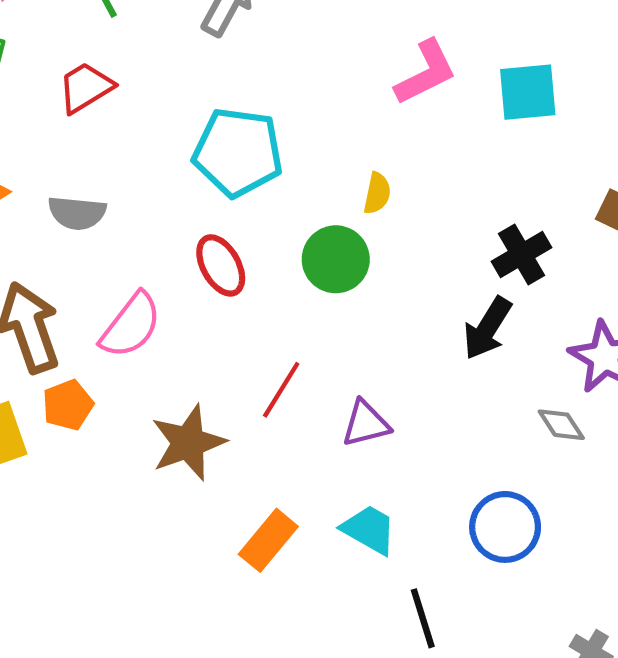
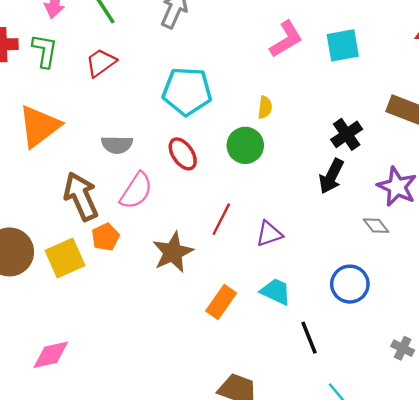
gray semicircle: (77, 213) -> (117, 145), moved

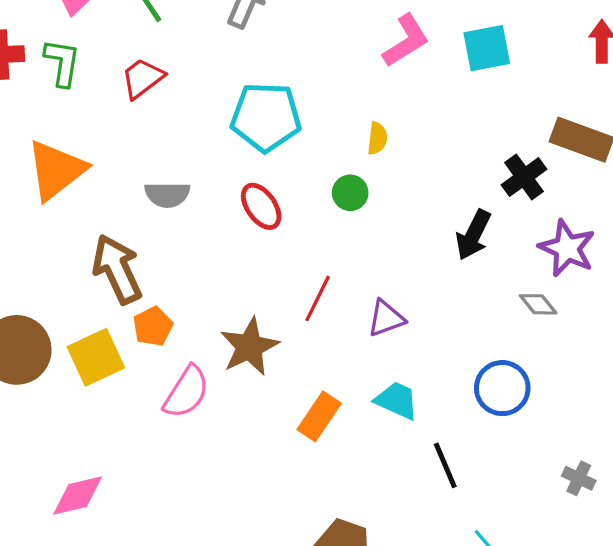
black cross: (347, 134) -> (524, 177), moved
green circle: (245, 145) -> (350, 193), size x0.7
pink semicircle: (136, 191) -> (186, 392), moved

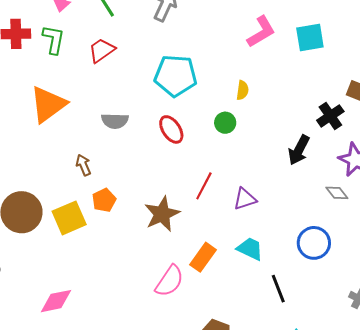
brown arrow: (117, 269) -> (83, 165), size x0.5
pink semicircle: (186, 392) -> (169, 281), moved

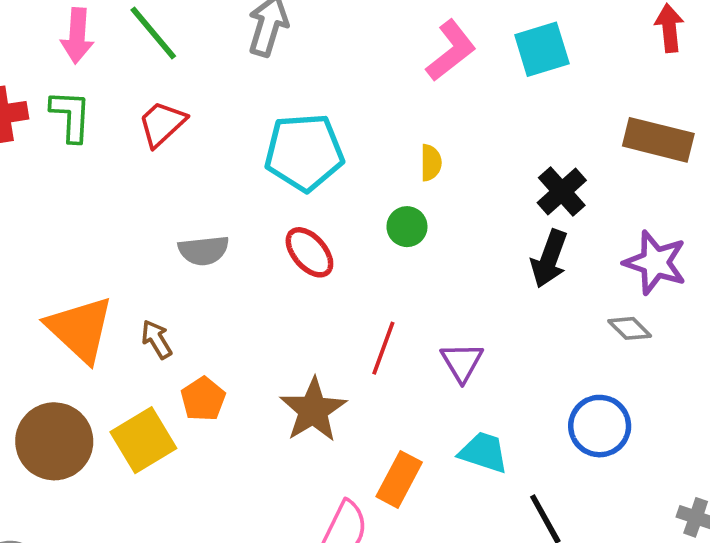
orange triangle: (48, 104) -> (80, 329), moved, turned -33
black cross: (330, 116) -> (562, 192), moved
purple triangle: (245, 199) -> (462, 362), turned -35

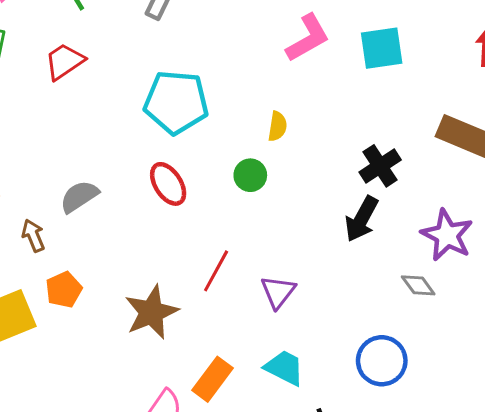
gray semicircle: (204, 250) -> (79, 197), moved, turned 144

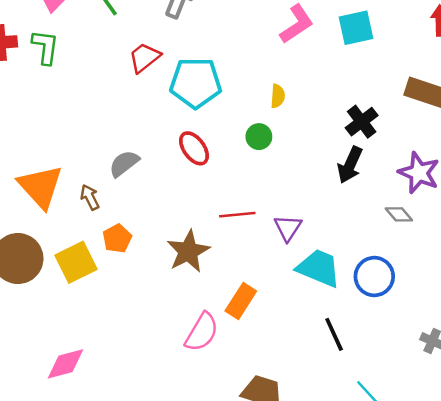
red trapezoid: (64, 61) -> (144, 57), moved
red line: (216, 271) -> (237, 215), turned 60
cyan trapezoid: (284, 368) -> (319, 268), moved, size x1.4

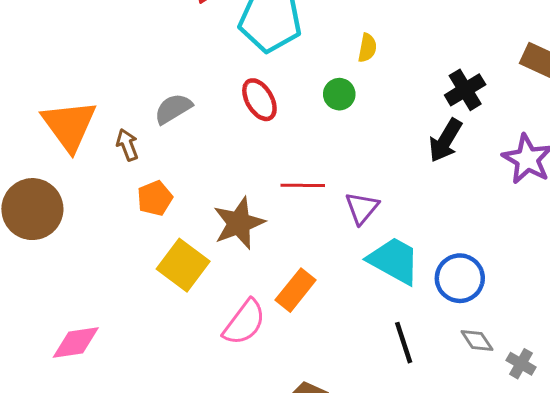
gray diamond: (399, 214) -> (477, 340), moved
yellow square: (76, 262) -> (183, 265), moved, turned -33

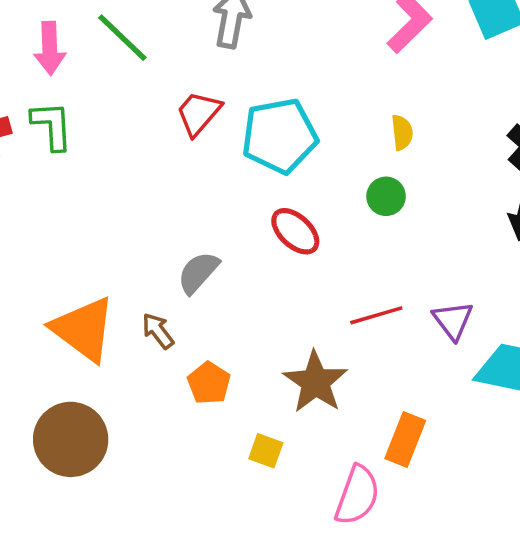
yellow square: (183, 265) -> (266, 451), size x0.6

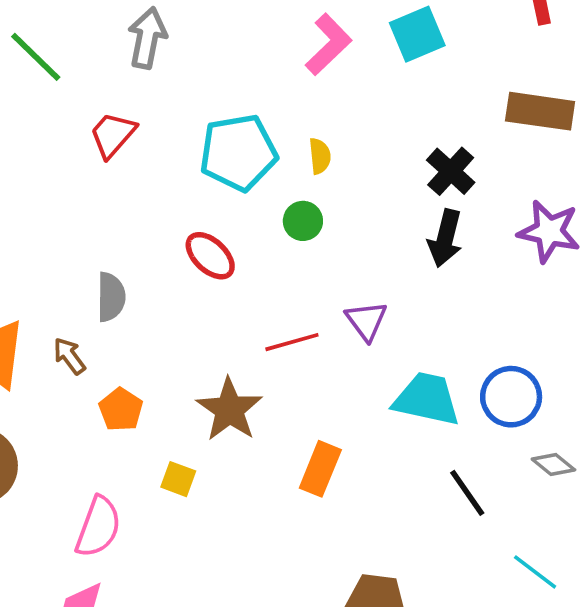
cyan pentagon: (280, 136) -> (238, 152), moved
gray semicircle: (198, 273) -> (111, 297), turned 138
purple triangle: (453, 320) -> (366, 321), moved
pink semicircle: (357, 495) -> (98, 527), moved

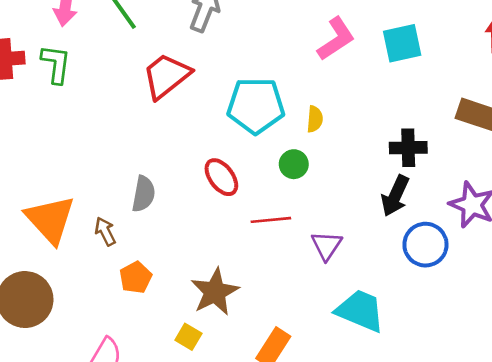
red trapezoid: (113, 135) -> (166, 76), size x1.4
black cross: (451, 171) -> (408, 148), turned 36
red line: (292, 342) -> (271, 220), moved
blue circle: (511, 397) -> (425, 245), moved
yellow square: (178, 479) -> (188, 337), moved

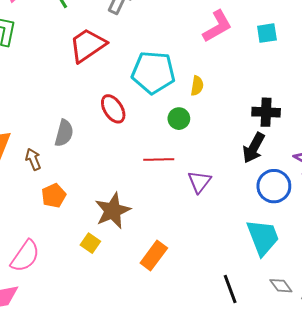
cyan square: (402, 43) -> (267, 33), size x0.7
red ellipse: (221, 177) -> (113, 109), moved
cyan trapezoid: (360, 311) -> (263, 237), moved, turned 42

